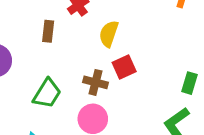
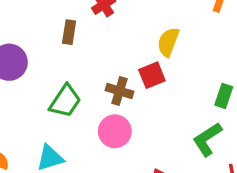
yellow semicircle: (109, 34) -> (168, 42), moved

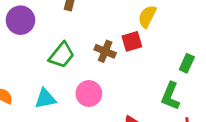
pink circle: (115, 131) -> (89, 94), moved
green L-shape: (207, 139) -> (170, 96), turned -40

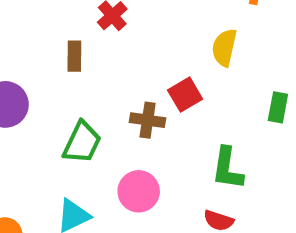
yellow semicircle: (147, 16) -> (224, 48), moved
green L-shape: (170, 96) -> (227, 168), moved

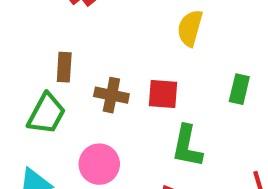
brown rectangle: (74, 56) -> (64, 67), moved
red square: (185, 95) -> (163, 94), moved, turned 32

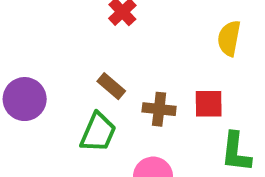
brown rectangle: (64, 67) -> (111, 86), turned -48

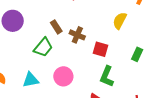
brown cross: (159, 109) -> (77, 35), moved

